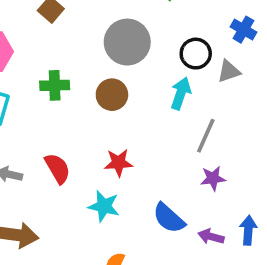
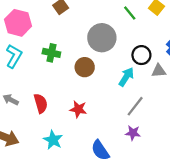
cyan star: (104, 206) -> (53, 140), moved

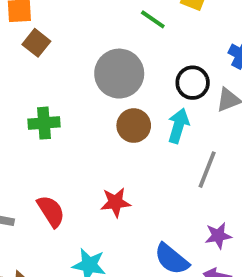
brown circle: (85, 67) -> (134, 126), moved
purple star: (133, 133) -> (218, 236), moved

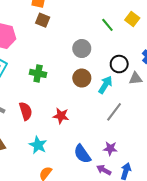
brown square: (36, 43) -> (43, 20), turned -32
gray circle: (119, 74) -> (82, 49), size x0.7
green cross: (44, 123) -> (38, 73), moved

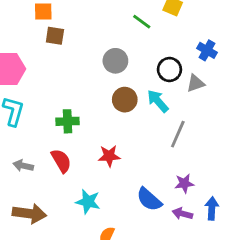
green cross: (38, 73) -> (68, 121), moved
cyan arrow: (105, 85) -> (158, 101), turned -60

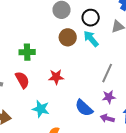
black circle: (169, 69) -> (91, 18), moved
gray line: (178, 134) -> (107, 73), moved

